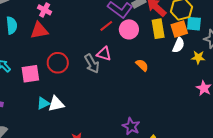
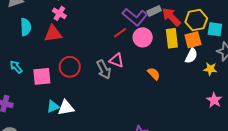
cyan square: (194, 24) -> (215, 29), moved

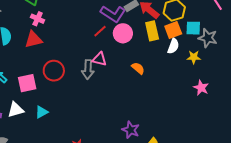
cyan square: (215, 29) -> (193, 28), moved
gray arrow: (104, 69) -> (88, 69), turned 36
white triangle: (66, 108) -> (16, 110), moved

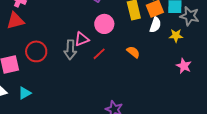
red line: (100, 31) -> (99, 54), moved
pink circle: (123, 33) -> (104, 24), moved
pink triangle: (99, 59) -> (82, 39), turned -35
orange semicircle: (138, 68) -> (133, 52), moved

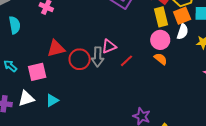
red triangle: (15, 21) -> (56, 48), moved
pink circle: (104, 24) -> (160, 40), moved
red circle: (36, 51) -> (80, 59), moved

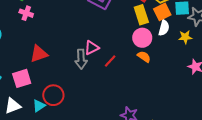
red circle: (80, 59) -> (53, 95), moved

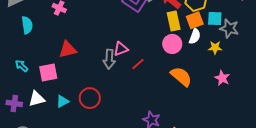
orange semicircle: (144, 57) -> (181, 77), moved, size x1.6
red circle: (53, 95) -> (90, 98), moved

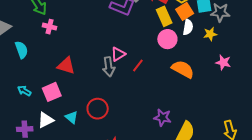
red triangle: (68, 50) -> (66, 66), turned 42
cyan triangle: (62, 101) -> (72, 117), turned -40

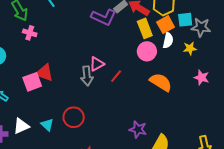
pink square: (52, 92) -> (32, 82), moved

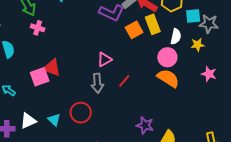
orange square: (166, 25) -> (134, 30), moved
pink circle: (147, 51) -> (167, 57), moved
gray arrow: (87, 76) -> (97, 83), moved
red line: (116, 76) -> (124, 81), moved

